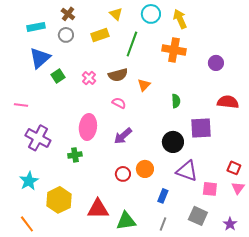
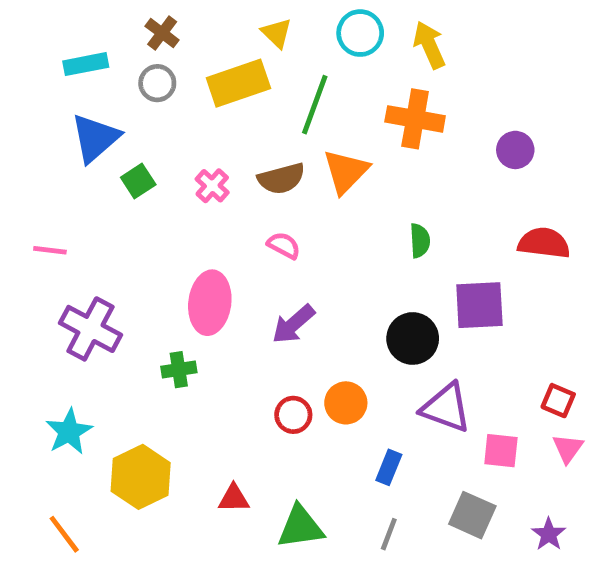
yellow rectangle: (100, 35) -> (238, 83), size x1.4
orange triangle: (144, 85) -> (346, 171), moved, size x1.5
red triangle: (98, 209) -> (234, 498), size x0.6

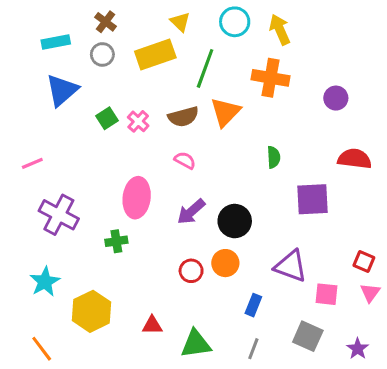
green square: (138, 181) -> (107, 118), moved
pink line: (50, 250) -> (32, 163), turned -30
black circle: (413, 338) -> (235, 221), moved

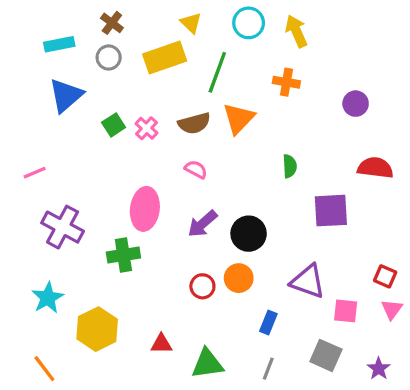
orange cross: (270, 78) -> (286, 82), size x0.7
green cross: (116, 241) -> (123, 255), size x1.4

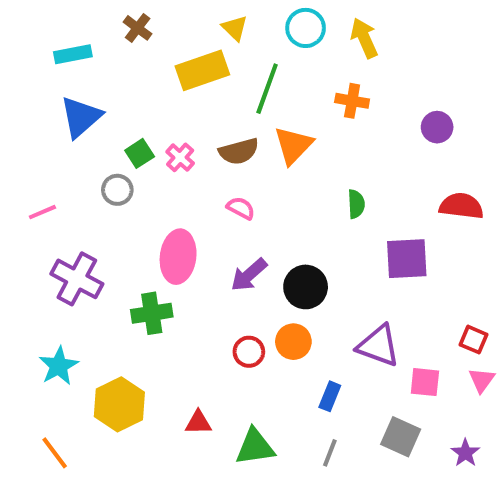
gray circle: (109, 57) -> (117, 190), moved

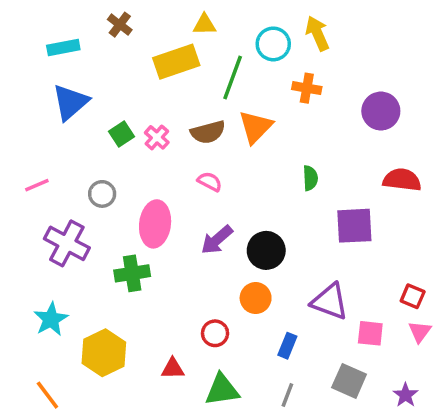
yellow triangle: (235, 28) -> (204, 25), turned -45
cyan circle: (306, 28) -> (273, 44), moved
purple circle: (437, 127) -> (381, 111), size x1.4
gray circle: (117, 190) -> (102, 194), moved
red circle: (249, 352) -> (215, 333), moved

